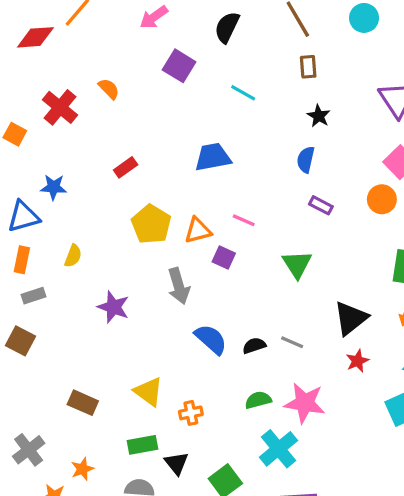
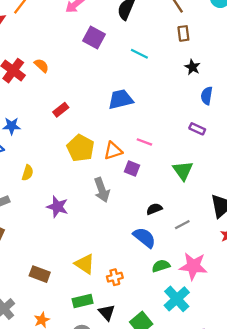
orange semicircle: (109, 89) -> (41, 66), moved
blue semicircle: (306, 160) -> (207, 96), moved
blue semicircle: (211, 339) -> (144, 238), moved
gray line: (292, 342) -> (182, 225), turned -49
black semicircle: (254, 346) -> (154, 209), moved

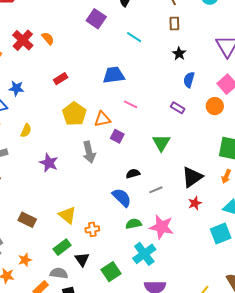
pink line: (144, 142) -> (131, 104), moved
green rectangle: (83, 301) -> (62, 247), turned -30

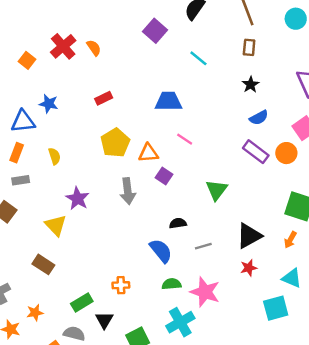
blue semicircle: (189, 80) -> (259, 118), turned -140
purple rectangle: (178, 108) -> (256, 152), moved, size x1.5
yellow semicircle: (26, 130) -> (54, 156), turned -48
yellow triangle: (67, 215) -> (56, 225), moved

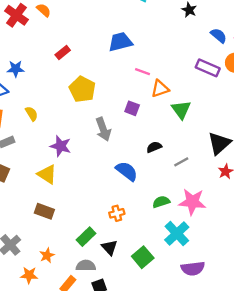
blue semicircle: (259, 118) -> (219, 36), moved, turned -98
orange triangle: (148, 153) -> (160, 89), moved
blue semicircle: (161, 251) -> (127, 171), moved

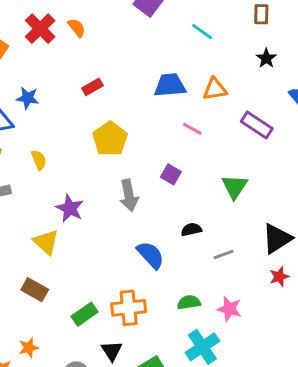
purple rectangle: (208, 68) -> (257, 125), moved
orange triangle: (160, 89) -> (215, 89), moved
pink star: (192, 202) -> (229, 309), size x0.7
orange cross: (117, 213) -> (129, 308), size x1.6
green rectangle: (86, 237) -> (84, 314), moved

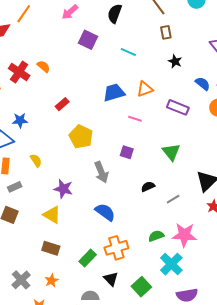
blue semicircle: (150, 255) -> (105, 212), moved
pink star: (229, 309) -> (184, 235), size x1.4
orange star: (29, 348) -> (51, 281), moved

